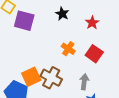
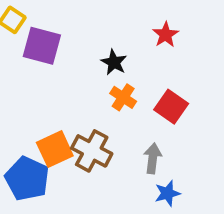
black star: (62, 14) -> (114, 62), moved
red star: (92, 23) -> (166, 35), moved

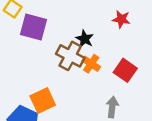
red star: (166, 35) -> (121, 19), turned -30
brown cross: (92, 151) -> (70, 56), moved

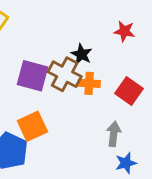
purple square: (34, 27) -> (32, 76), moved
orange cross: (91, 64) -> (89, 83), turned -30

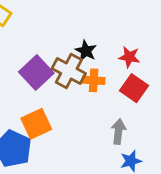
red star: (124, 31) -> (129, 57), moved
purple square: (32, 76) -> (36, 73), turned 32

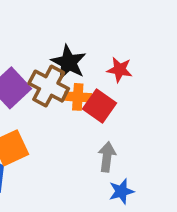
black star: (86, 51) -> (69, 62), size x1.4
red square: (134, 88) -> (100, 106), moved

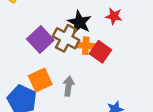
red star: (120, 70) -> (114, 16), moved
gray arrow: (107, 157) -> (68, 86), moved

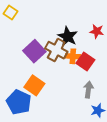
orange square: (40, 80) -> (34, 85), turned -30
gray arrow: (68, 86) -> (88, 90), moved

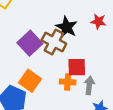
orange cross: (73, 56) -> (68, 82), moved
red square: (85, 61) -> (77, 67), moved, turned -36

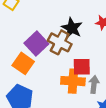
orange square: (30, 81) -> (23, 63), moved
orange cross: (68, 82) -> (73, 81), size x1.5

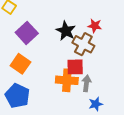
brown cross: (60, 42) -> (83, 44), moved
purple square: (36, 43) -> (27, 33), moved

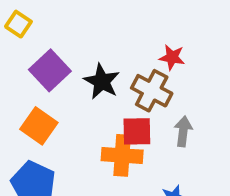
black star: (66, 31) -> (102, 81), moved
gray arrow: (86, 83) -> (183, 131), moved

